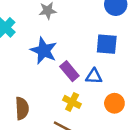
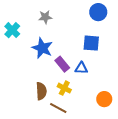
orange circle: (114, 103) -> (104, 99), moved
brown semicircle: (22, 108) -> (41, 91), moved

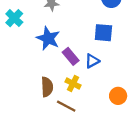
blue triangle: (81, 68) -> (92, 61), turned -32

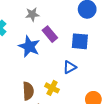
purple rectangle: (71, 56) -> (50, 34), moved

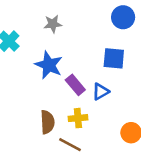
purple rectangle: (50, 34) -> (75, 85), moved
yellow cross: (52, 88) -> (78, 118), turned -32

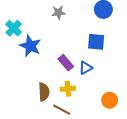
gray star: (53, 24) -> (58, 13), moved
blue star: (49, 65) -> (30, 46), moved

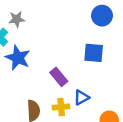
gray star: (58, 13) -> (17, 19), moved
blue triangle: (86, 68) -> (82, 97), moved

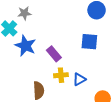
purple rectangle: (59, 77) -> (54, 54), moved
yellow cross: (61, 107) -> (61, 75), moved

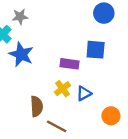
purple rectangle: (54, 54) -> (70, 64), moved, turned -42
yellow cross: (61, 75) -> (63, 89), turned -32

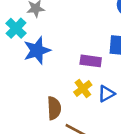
blue star: (21, 54) -> (37, 50), turned 30

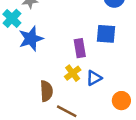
purple rectangle: (91, 61) -> (80, 48), turned 72

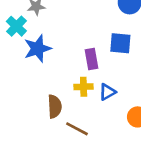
yellow cross: (73, 73) -> (84, 87), turned 35

